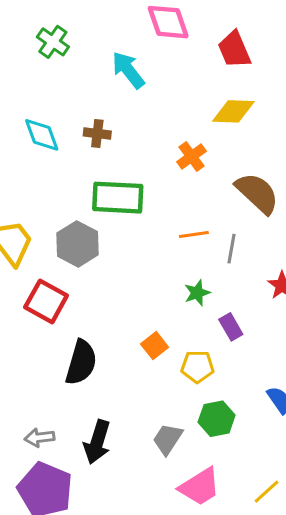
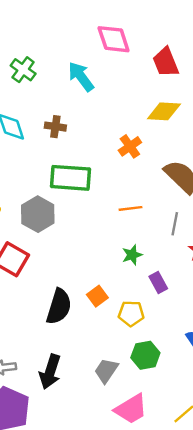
green cross: (53, 42) -> (23, 70), moved
gray line: (232, 249) -> (175, 224), moved
black semicircle: (81, 362) -> (59, 307), moved

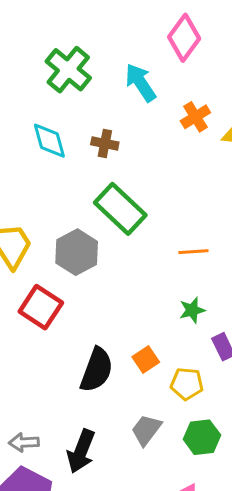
pink diamond: (114, 39) -> (184, 38), turned 51
green cross: (23, 70) -> (68, 70), size x1.4
orange cross: (130, 146) -> (195, 117), moved
green rectangle: (71, 178) -> (120, 209), turned 36
gray trapezoid: (106, 371) -> (146, 430), moved

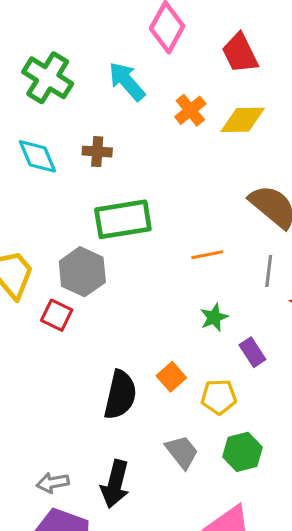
green rectangle: (120, 209) -> (123, 219), turned -45
red square: (41, 307) -> (57, 315), moved, size x0.7
gray trapezoid: (146, 430) -> (182, 452), turned 112

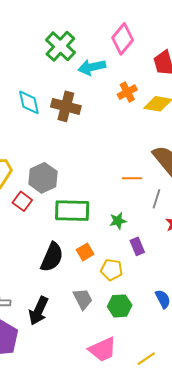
green cross: (48, 78) -> (60, 46), moved
cyan arrow: (127, 81) -> (92, 67), turned -72
brown cross: (97, 152) -> (66, 106), size x1.6
green rectangle: (123, 219) -> (72, 211), moved
orange line: (207, 255) -> (132, 178), moved

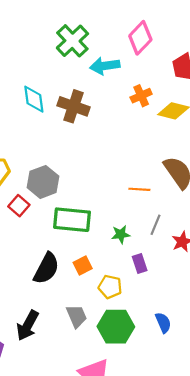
gray line: (156, 199) -> (155, 225), moved
green hexagon: (120, 306) -> (116, 327), size x1.4

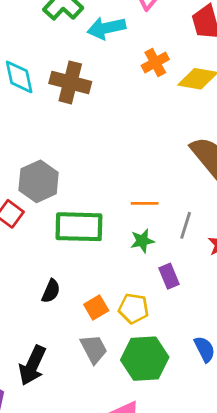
orange line: (139, 189) -> (145, 203), moved
orange square: (83, 265) -> (96, 307), moved
black semicircle: (46, 268) -> (51, 291), size x0.6

